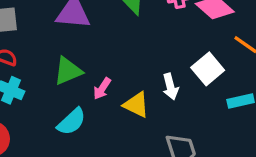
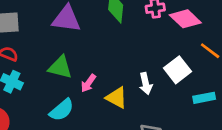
green triangle: (68, 71) -> (60, 67), turned 35

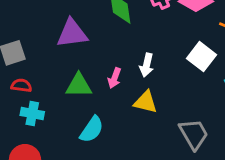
pink arrow: (88, 83) -> (115, 78), moved
white arrow: (146, 84) -> (147, 65), moved, turned 40

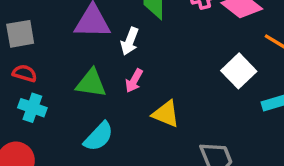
white arrow: (147, 65) -> (130, 41), moved

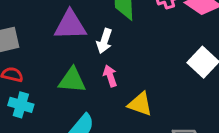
pink arrow: (134, 81) -> (110, 76), turned 135

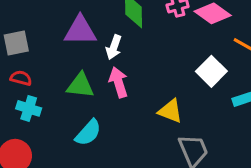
pink arrow: (110, 76) -> (118, 82), size x1.4
yellow triangle: (140, 104) -> (170, 111), moved

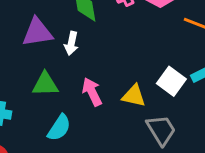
white square: (211, 71) -> (171, 81), moved
pink arrow: (118, 82) -> (92, 92), moved

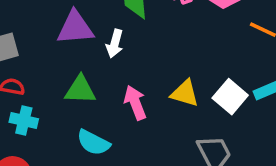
yellow triangle: (134, 96) -> (185, 93), moved
cyan semicircle: (59, 128) -> (93, 143), turned 80

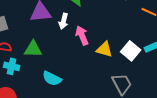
green triangle: (80, 90) -> (33, 49), moved
pink arrow: (135, 103) -> (82, 35), moved

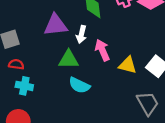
green triangle: (33, 49) -> (69, 60), moved
cyan semicircle: (52, 79) -> (79, 85), moved

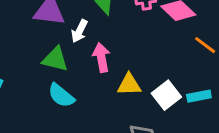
yellow triangle: (128, 65) -> (129, 85), turned -30

